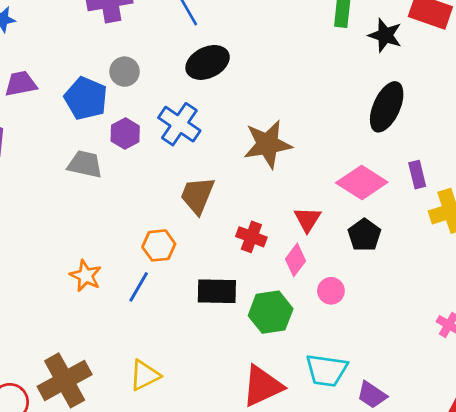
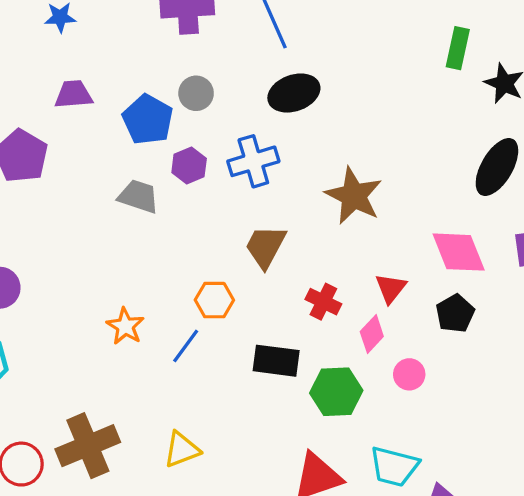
blue cross: (179, 124) -> (253, 161), turned 33
brown star: (268, 144) -> (354, 196), turned 30
pink diamond: (362, 182) -> (459, 252), turned 30

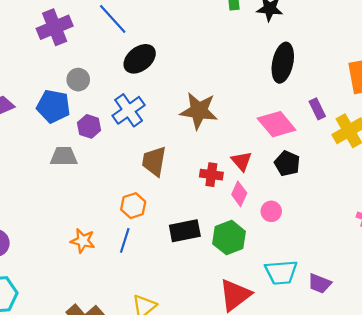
red cross: (323, 302) -> (211, 175), moved

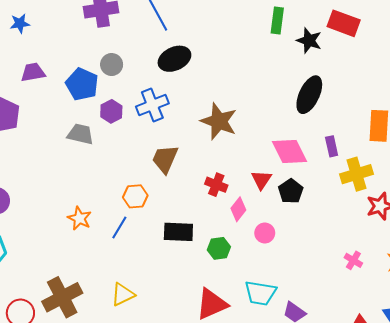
red triangle: (241, 161) -> (261, 180), moved
green hexagon: (229, 238) -> (219, 248), size x0.7

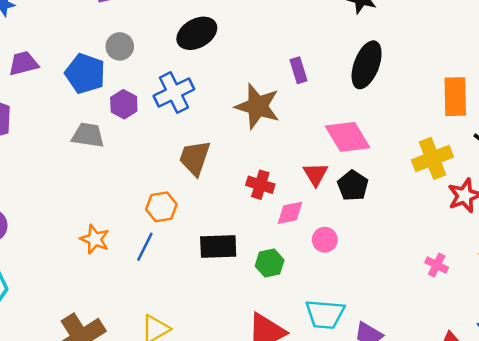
purple rectangle: (332, 146) -> (298, 70), moved
pink diamond: (238, 209) -> (290, 213), turned 45

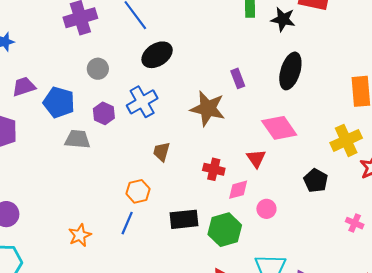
blue pentagon: (85, 74) -> (59, 102), moved
brown trapezoid: (195, 158) -> (161, 152), size x0.7
black pentagon: (353, 186) -> (316, 181), moved
orange star: (95, 239) -> (80, 235), moved, turned 30
green hexagon: (270, 263) -> (225, 230), size x1.5

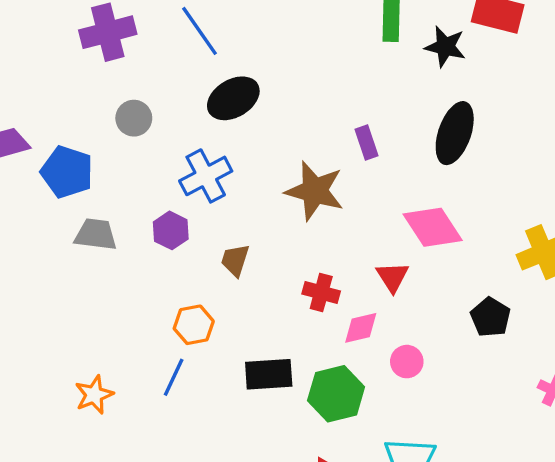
purple hexagon: (104, 113) -> (171, 230), moved

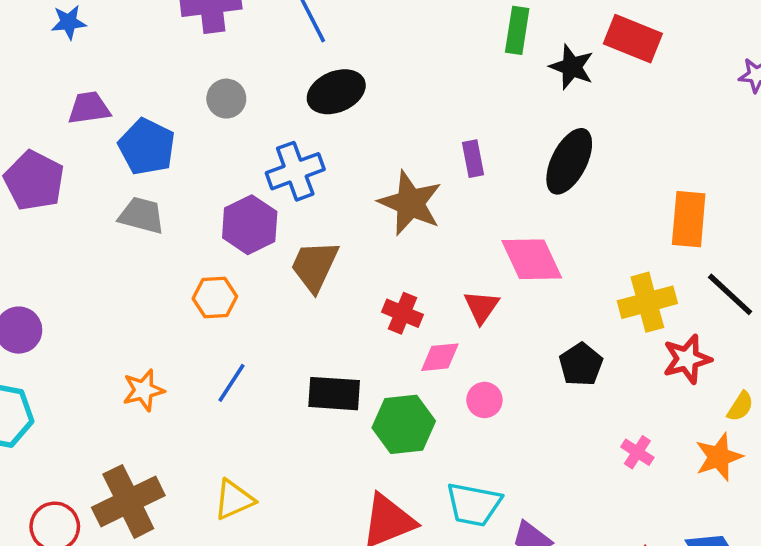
purple hexagon: (171, 230) -> (250, 225), size x1.4
gray trapezoid: (96, 234) -> (141, 215), moved
brown trapezoid: (235, 260) -> (315, 266), size x1.5
orange hexagon: (194, 325) -> (215, 298), moved

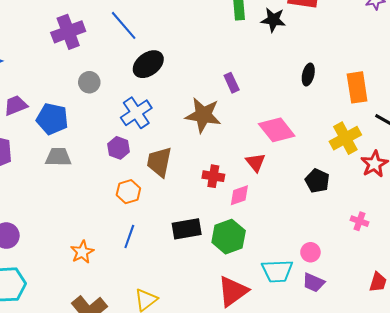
black ellipse: (569, 161) -> (308, 75), moved, size x0.6
purple hexagon: (250, 225) -> (118, 148), size x0.7
orange hexagon: (215, 298) -> (128, 192), moved
pink circle: (484, 400) -> (310, 252), moved

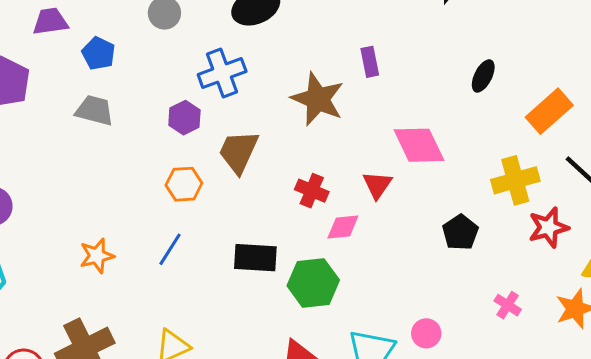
orange rectangle: (357, 87) -> (549, 111), turned 44
blue pentagon: (52, 119) -> (99, 53), size x0.7

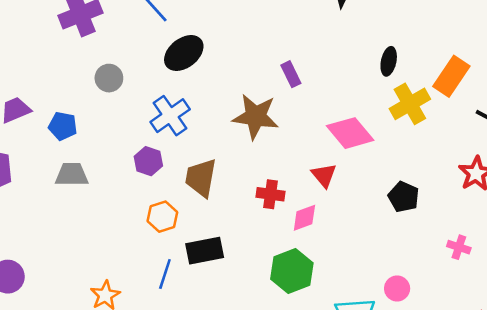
yellow cross: (515, 180) -> (410, 104), moved
black rectangle: (255, 258) -> (205, 251), moved

